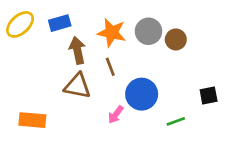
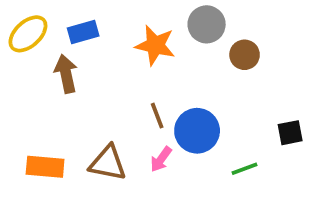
gray circle: (148, 31) -> (207, 24), moved
brown arrow: (77, 50) -> (66, 74), moved
brown line: (110, 67) -> (157, 116), moved
brown triangle: (77, 86) -> (108, 163), moved

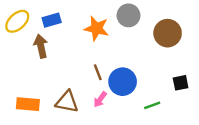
brown circle: (245, 55) -> (168, 33), moved, size x1.5

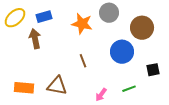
blue circle: (123, 82) -> (122, 52), moved
pink arrow: (100, 99) -> (101, 95), moved

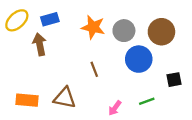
gray circle: (109, 13) -> (124, 31), moved

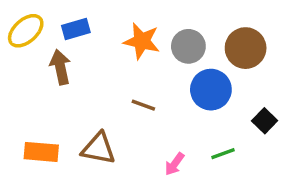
brown line: (94, 69) -> (143, 105), turned -49
black square: (174, 80) -> (265, 121), turned -35

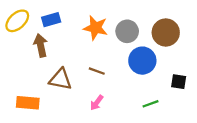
black square: (265, 121) -> (179, 82), turned -35
brown triangle: (98, 148) -> (60, 79), moved
pink arrow: (175, 164) -> (97, 103), moved

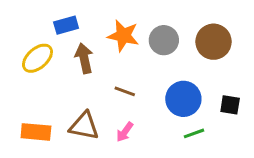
yellow ellipse: (17, 21) -> (37, 58), moved
brown arrow: (41, 45) -> (84, 58), moved
blue circle: (142, 61) -> (183, 99), moved
brown triangle: (60, 79) -> (84, 126), moved

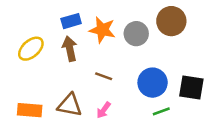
blue rectangle: (66, 25) -> (71, 21), moved
brown circle: (214, 42) -> (171, 21), moved
black square: (230, 105) -> (191, 88), size x1.5

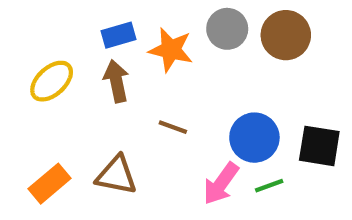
gray circle: (136, 34) -> (227, 29), moved
orange rectangle: (30, 110) -> (49, 184), turned -45
pink arrow: (104, 110) -> (221, 184), moved, size x1.5

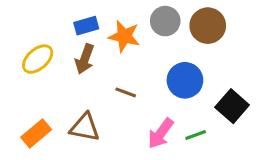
brown arrow: (116, 81) -> (85, 59), turned -148
blue circle: (254, 138) -> (185, 80), moved
black square: (319, 146) -> (232, 106), turned 32

